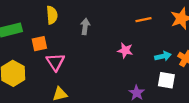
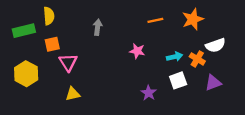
yellow semicircle: (52, 15) -> (49, 16), moved
white square: (166, 80) -> (178, 80), turned -30

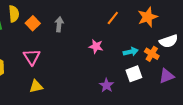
orange line: (155, 20) -> (113, 18), turned -40
orange square: (52, 44) -> (33, 23), moved, turned -32

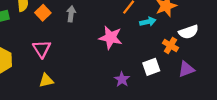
pink star: (96, 46) -> (111, 38), size x1.5
cyan arrow: (131, 52) -> (148, 22), moved

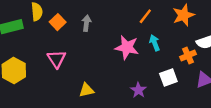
cyan arrow: (148, 22) -> (155, 43), moved, turned -98
orange cross: (170, 45) -> (188, 56), turned 35
yellow triangle: (46, 80) -> (86, 90), moved

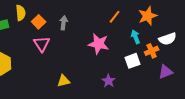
cyan arrow: (155, 43) -> (136, 37), moved
pink triangle: (56, 59) -> (42, 44), moved
white square: (168, 77) -> (133, 61), moved

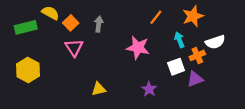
yellow semicircle: (21, 13) -> (50, 13), turned -56
purple triangle: (166, 72) -> (195, 79), moved

